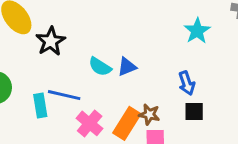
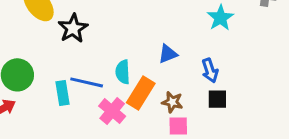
cyan semicircle: (100, 67) -> (123, 72), moved, turned 55
blue triangle: (127, 67) -> (168, 54), moved
orange rectangle: (127, 123) -> (141, 93), moved

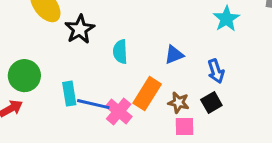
cyan semicircle: (123, 72) -> (120, 52), moved
blue line: (87, 82) -> (93, 104), moved
black square: (217, 99) -> (211, 103), moved, turned -30

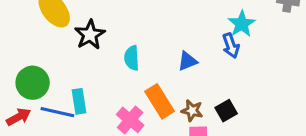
blue arrow: (216, 71) -> (231, 46), moved
orange rectangle: (147, 94) -> (160, 101), turned -64
blue line: (93, 104) -> (57, 112), moved

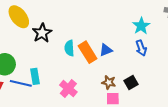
blue arrow: (231, 46) -> (141, 48), moved
orange rectangle: (160, 101) -> (88, 52), moved

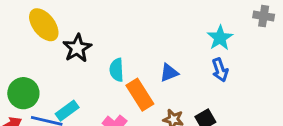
orange rectangle: (88, 52) -> (140, 95), moved
cyan rectangle: (35, 76) -> (67, 111), turned 63

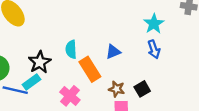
black star: (77, 48) -> (40, 62), moved

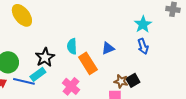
brown star: (117, 89) -> (121, 81), moved

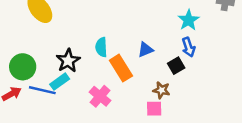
black square: (133, 80) -> (176, 66), moved

